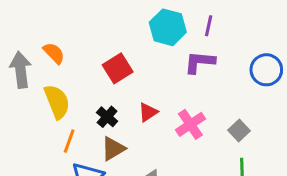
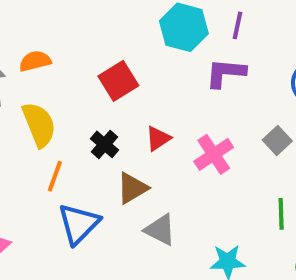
orange semicircle: (54, 53) -> (35, 61), turned -60
gray square: (239, 130) -> (277, 140), moved
brown triangle: (113, 149) -> (132, 188), moved

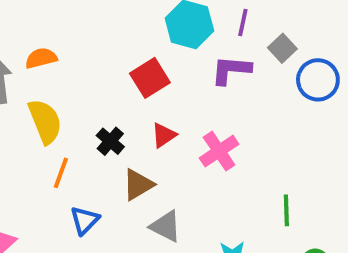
red square: (118, 81) -> (150, 78), moved
gray square: (277, 140) -> (282, 48), moved
blue triangle: (79, 224) -> (85, 220), size x0.7

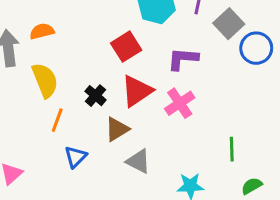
gray square: (282, 48) -> (229, 24), size x1.4
purple L-shape: (231, 70) -> (183, 59), moved
red triangle: (164, 135) -> (137, 91), size x1.6

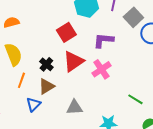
brown triangle: (117, 129) -> (46, 86), moved
green line: (232, 149) -> (135, 99), turned -56
gray triangle: (138, 161) -> (74, 107), turned -30

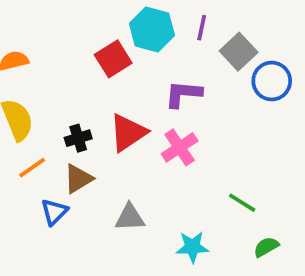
red square: (66, 32) -> (113, 59), moved
black cross: (46, 64) -> (78, 138), turned 32
orange line: (21, 80) -> (32, 168), turned 35

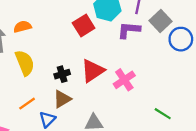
purple L-shape: (183, 94) -> (129, 30), moved
orange line: (32, 168) -> (27, 104), moved

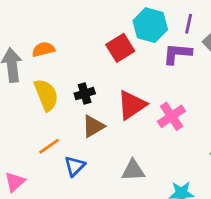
black cross: (62, 74) -> (85, 94), moved
brown triangle: (62, 99) -> (93, 126), moved

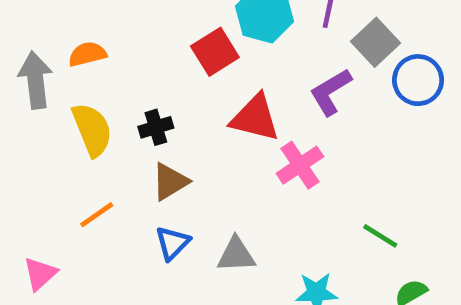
purple L-shape: (177, 54) -> (331, 92), moved, turned -36
red triangle: (132, 105) -> (255, 118), moved, turned 48
blue triangle: (75, 166) -> (172, 243), moved

